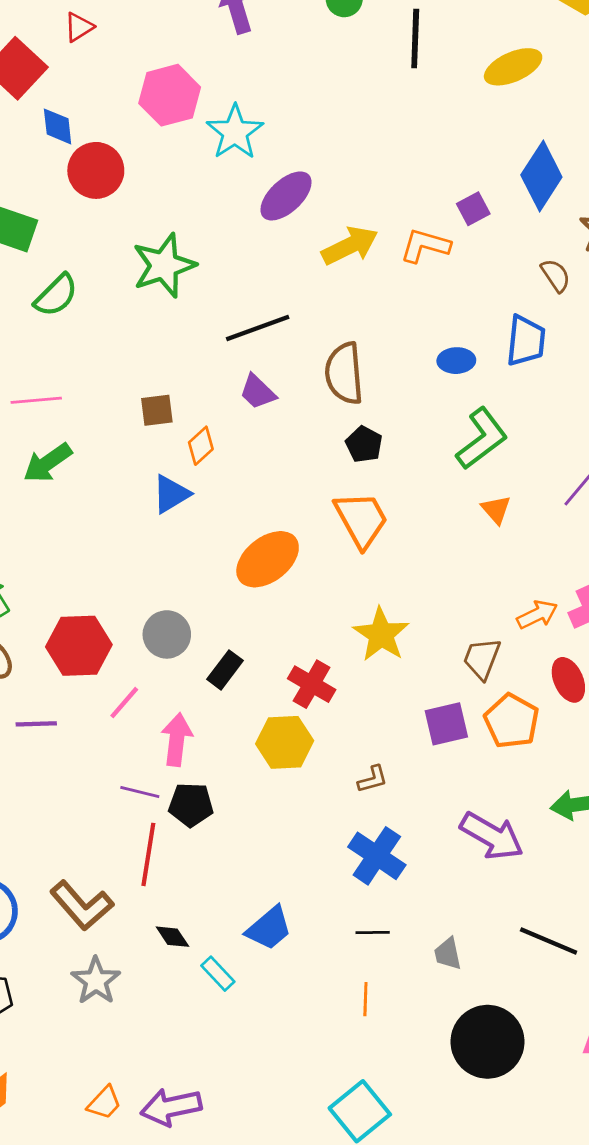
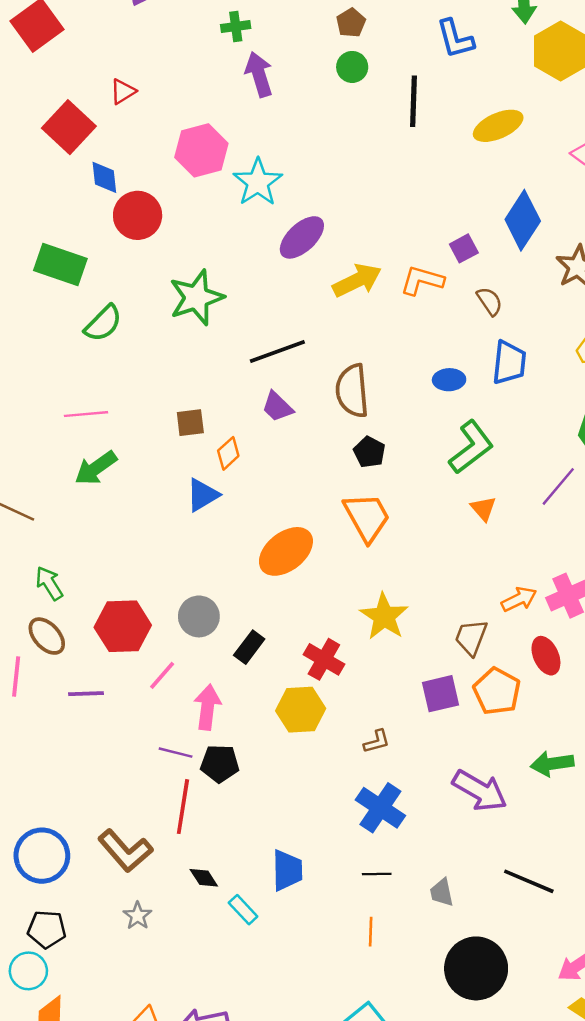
brown semicircle: (556, 275) -> (490, 301), moved
blue trapezoid: (269, 928) -> (287, 870), turned -51
gray star: (96, 981) -> (138, 916), size x0.7

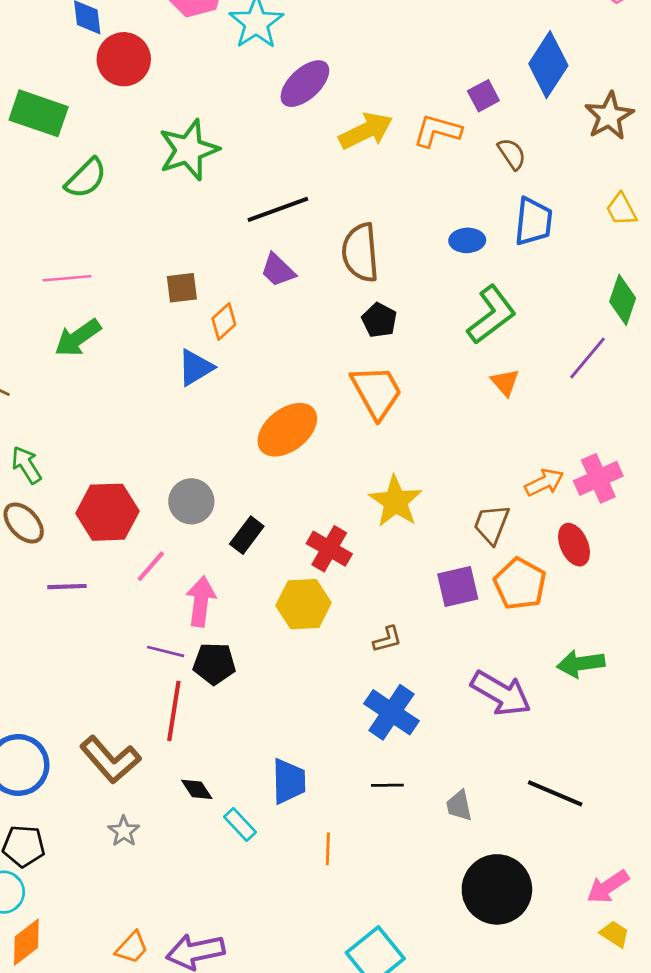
orange line: (371, 932) -> (328, 849), moved

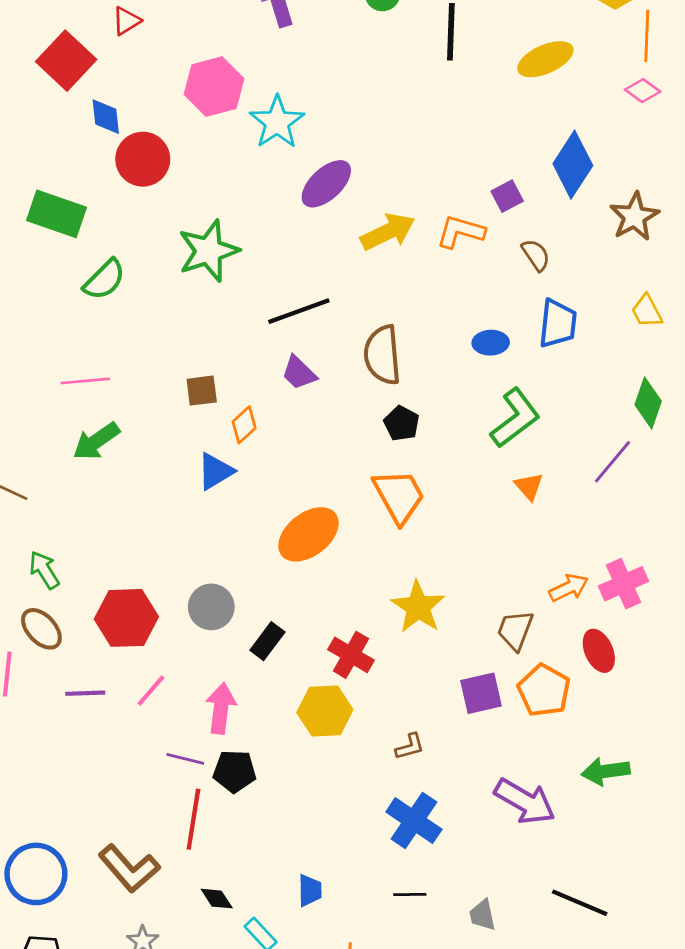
pink line: (151, 566) -> (151, 690), moved
blue trapezoid: (289, 781) -> (310, 890), size x0.7

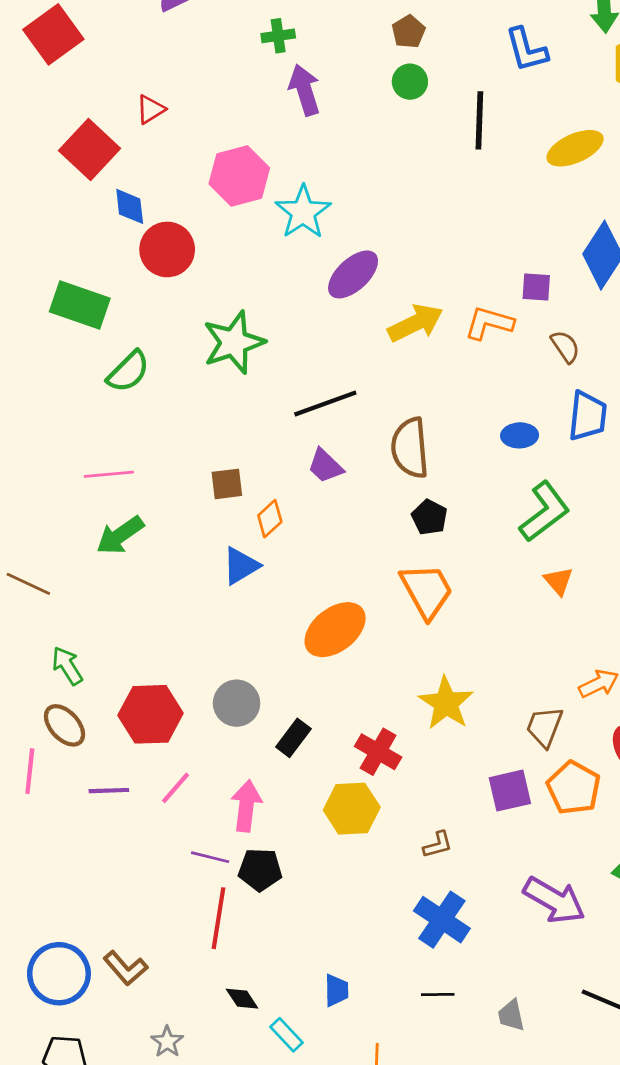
purple square: (507, 196) -> (536, 287), turned 32
brown L-shape: (129, 868) -> (126, 968), moved, size x0.7

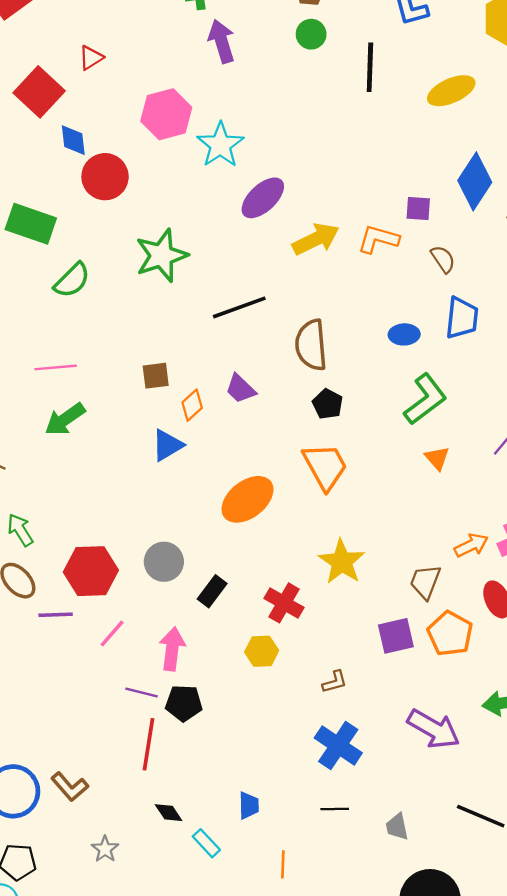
purple trapezoid: (325, 466) -> (240, 389), moved
purple line: (109, 791) -> (56, 615), moved
yellow hexagon: (352, 809) -> (262, 651), size x0.7

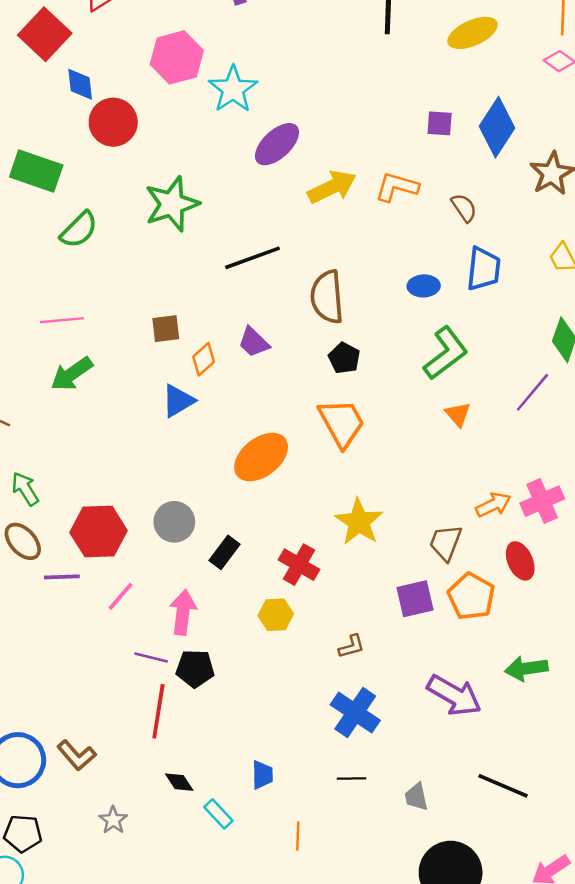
purple square: (418, 208) -> (440, 123), moved

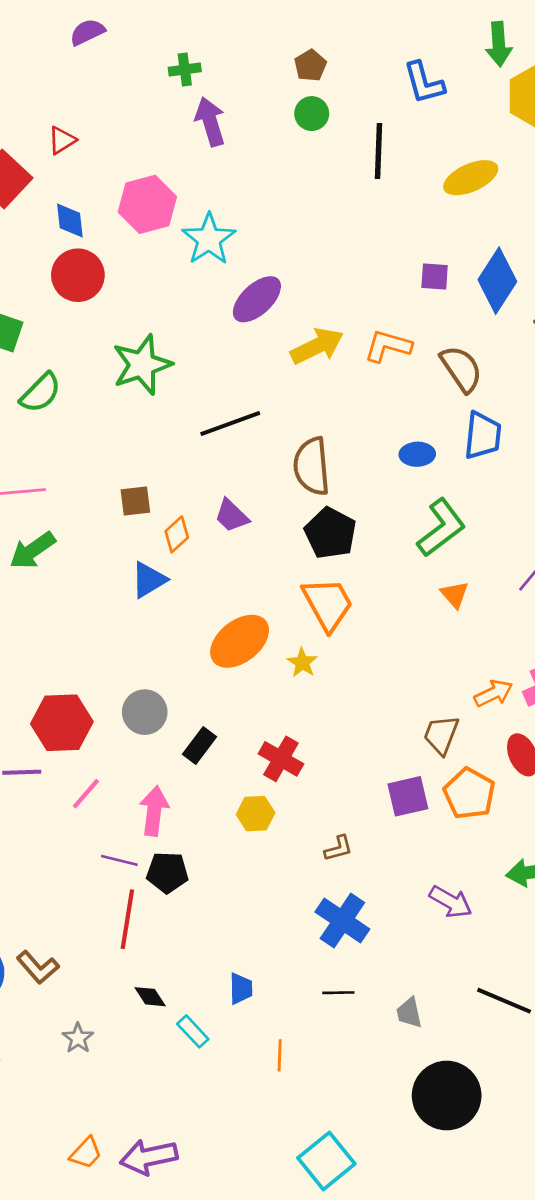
blue diamond: (80, 84) -> (70, 220), moved
brown semicircle: (464, 208) -> (461, 369), size x1.5
black pentagon: (344, 358) -> (330, 533), size x1.5
yellow star: (359, 522) -> (302, 663), moved, size x0.6
purple arrow: (454, 695) -> (451, 902), size x0.7

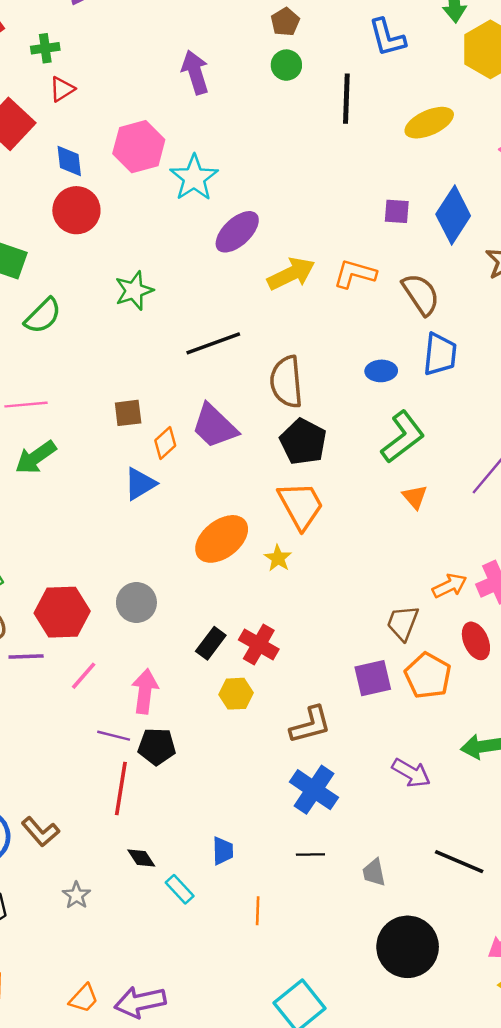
green cross: (185, 69) -> (45, 48), moved
green star: (142, 365) -> (134, 291), size x0.7
purple trapezoid: (232, 516) -> (214, 426), size x1.5
black rectangle: (199, 745) -> (211, 643), moved
brown L-shape: (338, 848) -> (310, 725), size x1.6

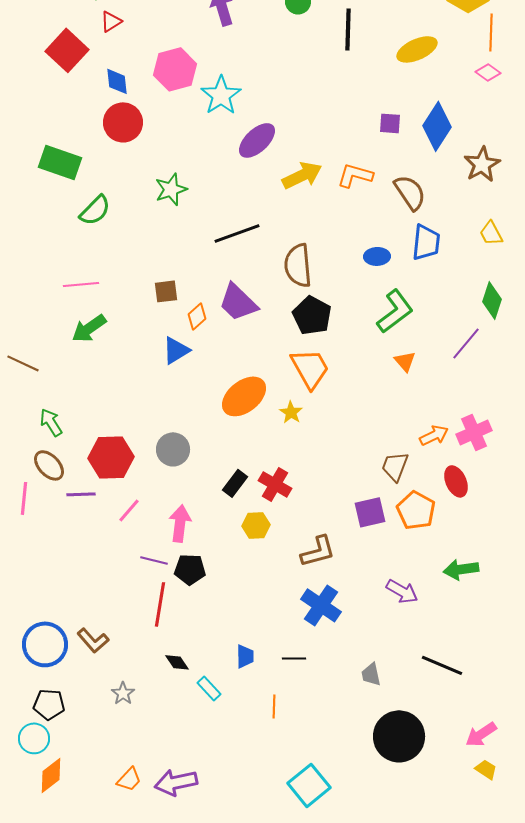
black line: (310, 854) -> (294, 658), moved

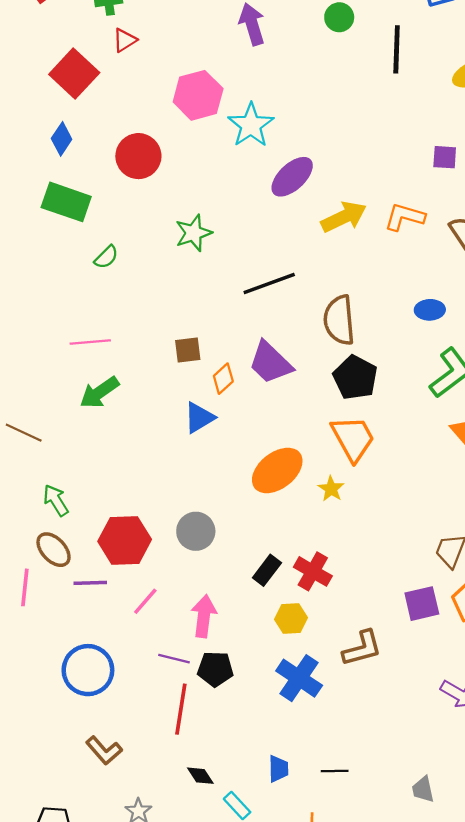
blue diamond: (117, 81) -> (62, 139), moved, turned 40
green semicircle: (95, 210) -> (106, 257), size x0.7
blue cross: (321, 605) -> (299, 678), moved
blue circle: (45, 644) -> (88, 670), moved

